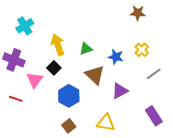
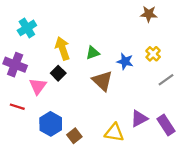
purple triangle: (120, 91) -> (139, 119), moved
blue hexagon: (69, 96) -> (51, 124), moved

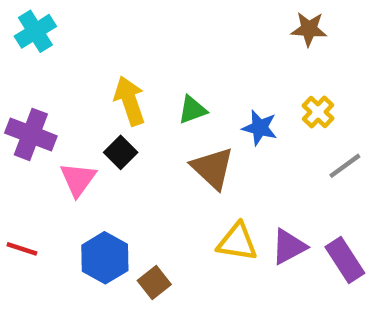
cyan cross: (27, 28) -> (35, 31), moved
red line: (17, 107) -> (22, 249), moved
yellow triangle: (114, 133) -> (237, 242), moved

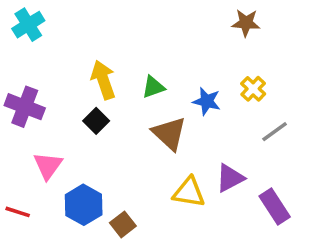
pink triangle: (78, 179) -> (48, 166), moved
purple triangle: (289, 247) -> (230, 178), moved
red line: (22, 249) -> (18, 212), moved

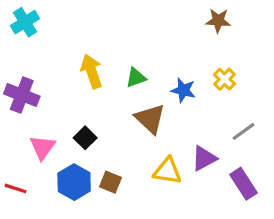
black square: (96, 121) -> (85, 138), moved
gray line: (275, 132) -> (244, 131), moved
brown square: (123, 224) -> (111, 182), moved, turned -30

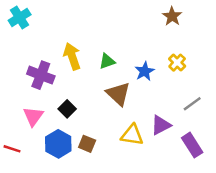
brown star: (218, 21) -> (172, 16), turned 30
blue star: (183, 90) -> (145, 71), turned 30
purple cross: (22, 95) -> (41, 75), moved

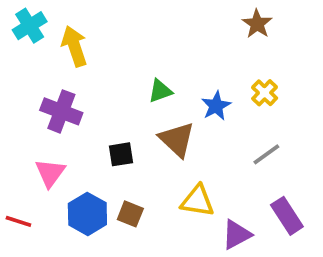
yellow arrow: (72, 56) -> (74, 46), moved
gray line: (192, 104) -> (266, 154), moved
black square: (67, 109) -> (121, 154), moved, turned 36
purple triangle: (161, 125) -> (237, 234), moved

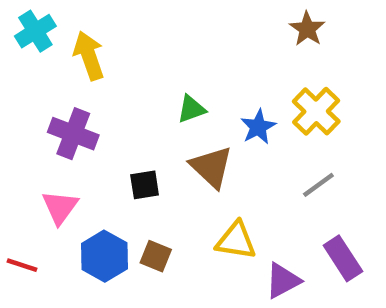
yellow cross: (265, 93) -> (316, 111), size x1.5

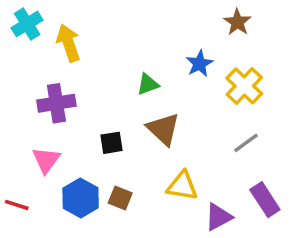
blue star: (258, 127) -> (199, 64), moved
purple cross: (73, 134) -> (56, 103), turned -30

